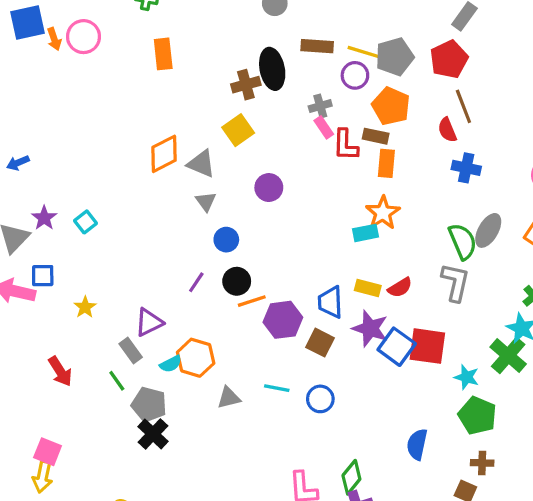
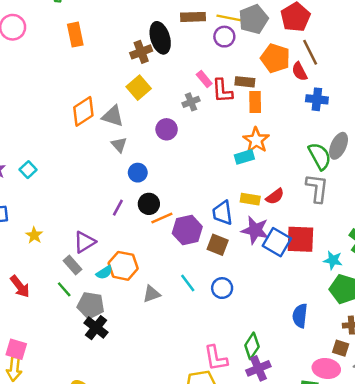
gray cross: (320, 106) -> (191, 102), moved
orange pentagon: (391, 106) -> (275, 58), moved
cyan line: (277, 388) -> (188, 283), turned 48

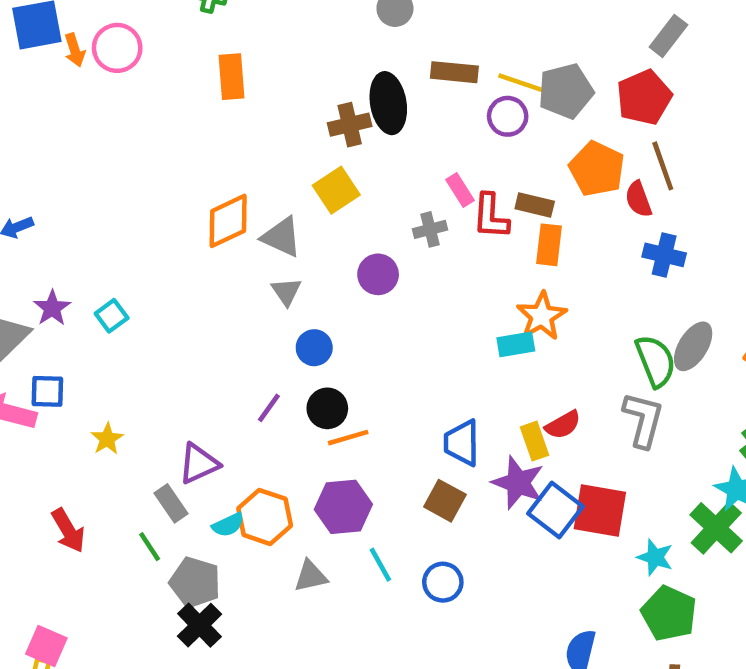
yellow rectangle: (250, 199) -> (534, 441), moved, turned 54
purple hexagon: (187, 230) -> (343, 507), moved

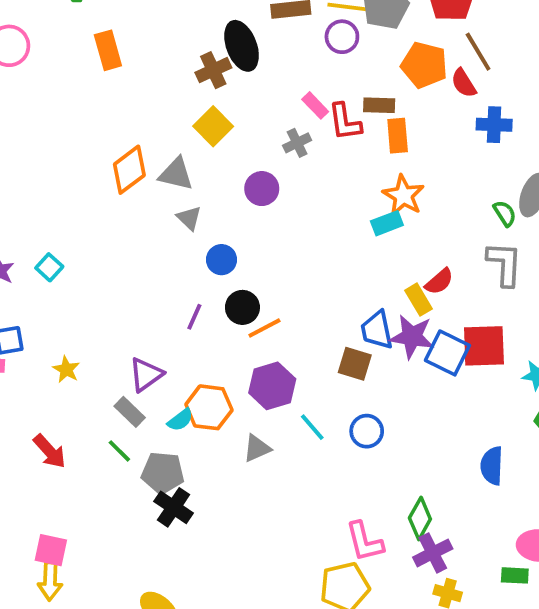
green semicircle: (656, 361) -> (505, 213), size x0.6
blue trapezoid: (462, 443) -> (377, 330), moved

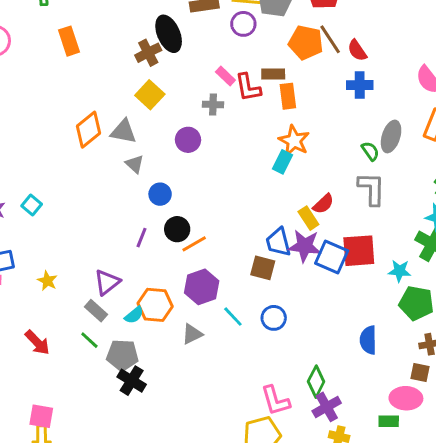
brown line: (478, 52) -> (330, 39), moved
red semicircle: (464, 83) -> (357, 50), moved
gray cross: (297, 143) -> (213, 105), turned 30
cyan rectangle: (387, 223) -> (283, 162), turned -40

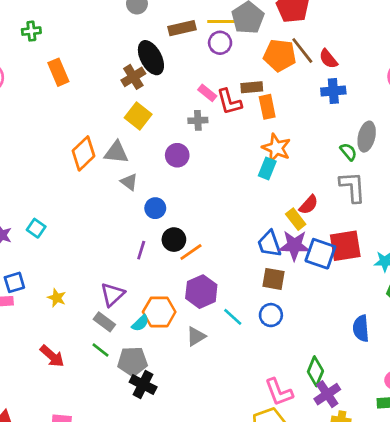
brown square: (263, 268) -> (274, 279), moved

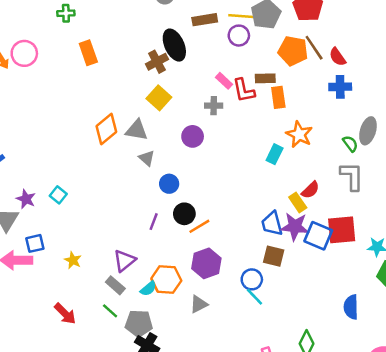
orange star: (276, 148) -> (299, 134), moved
blue circle: (271, 315) -> (252, 279), moved
cyan line: (233, 317) -> (255, 297), moved

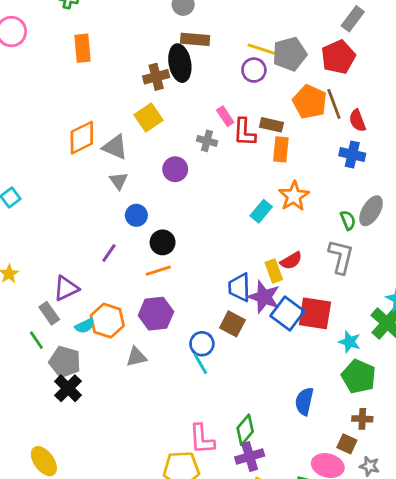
brown rectangle: (205, 20) -> (195, 39), moved
black circle: (184, 214) -> (163, 242), moved

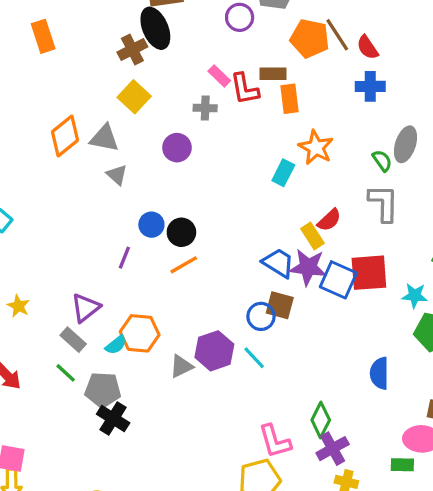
blue circle: (136, 215) -> (151, 225), moved
blue trapezoid: (239, 287) -> (278, 263), turned 136
purple hexagon: (156, 314) -> (214, 351), moved
blue circle: (202, 344) -> (261, 316), moved

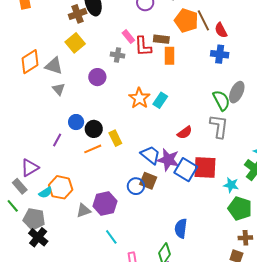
orange star: (316, 147) -> (139, 98), moved
green semicircle: (382, 161) -> (221, 100), size x1.5
yellow rectangle: (312, 236) -> (115, 138), moved
cyan line: (254, 358) -> (111, 237), moved
blue semicircle: (379, 373) -> (181, 228), moved

